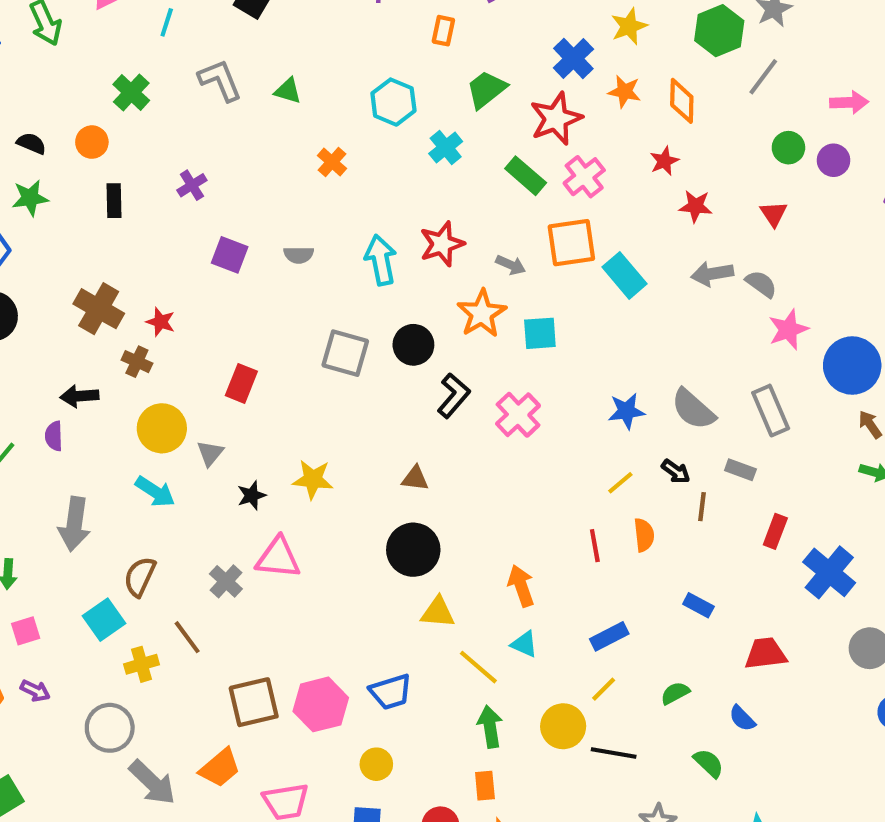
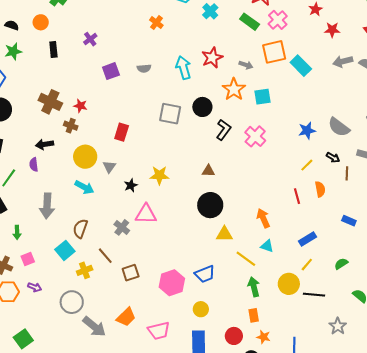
purple square: (230, 255) -> (111, 71), turned -36
brown square: (254, 702) -> (131, 273), moved, size x0.7

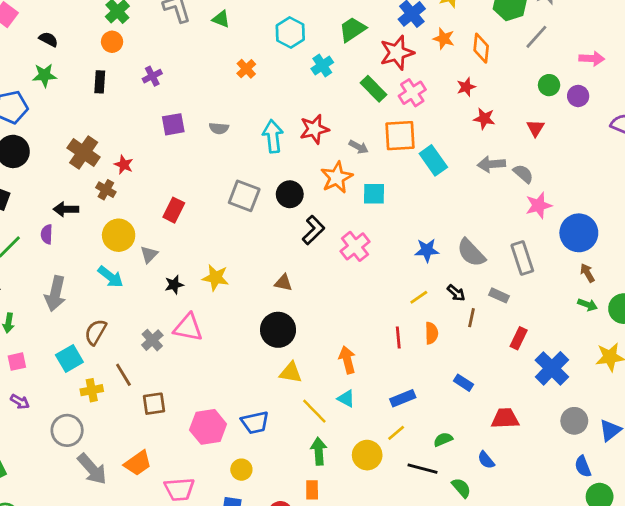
orange circle: (41, 22) -> (112, 42), moved
black line: (314, 295) -> (422, 469), moved

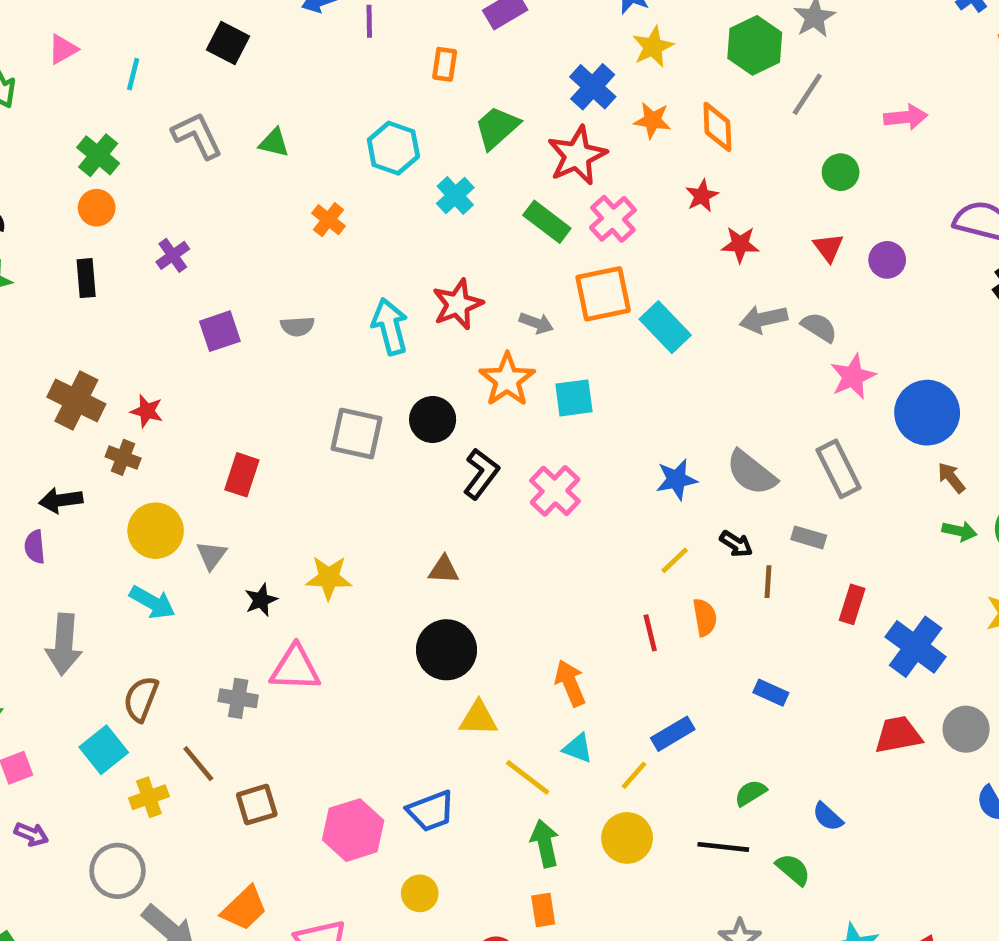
purple circle: (578, 96) -> (887, 260), moved
gray cross: (152, 340) -> (238, 698), turned -30
red trapezoid: (505, 418) -> (898, 735), moved
yellow line: (396, 433) -> (634, 775), moved

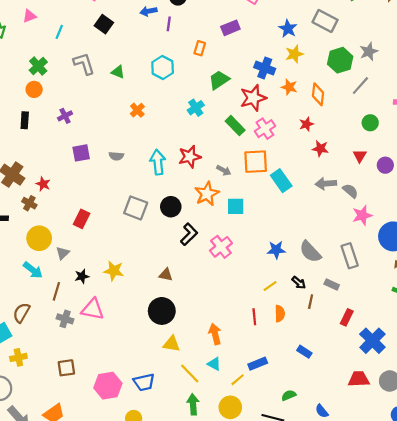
blue cross: (593, 87) -> (265, 68), turned -30
cyan hexagon: (393, 148) -> (163, 67), moved
brown line: (198, 764) -> (56, 291), moved, turned 48

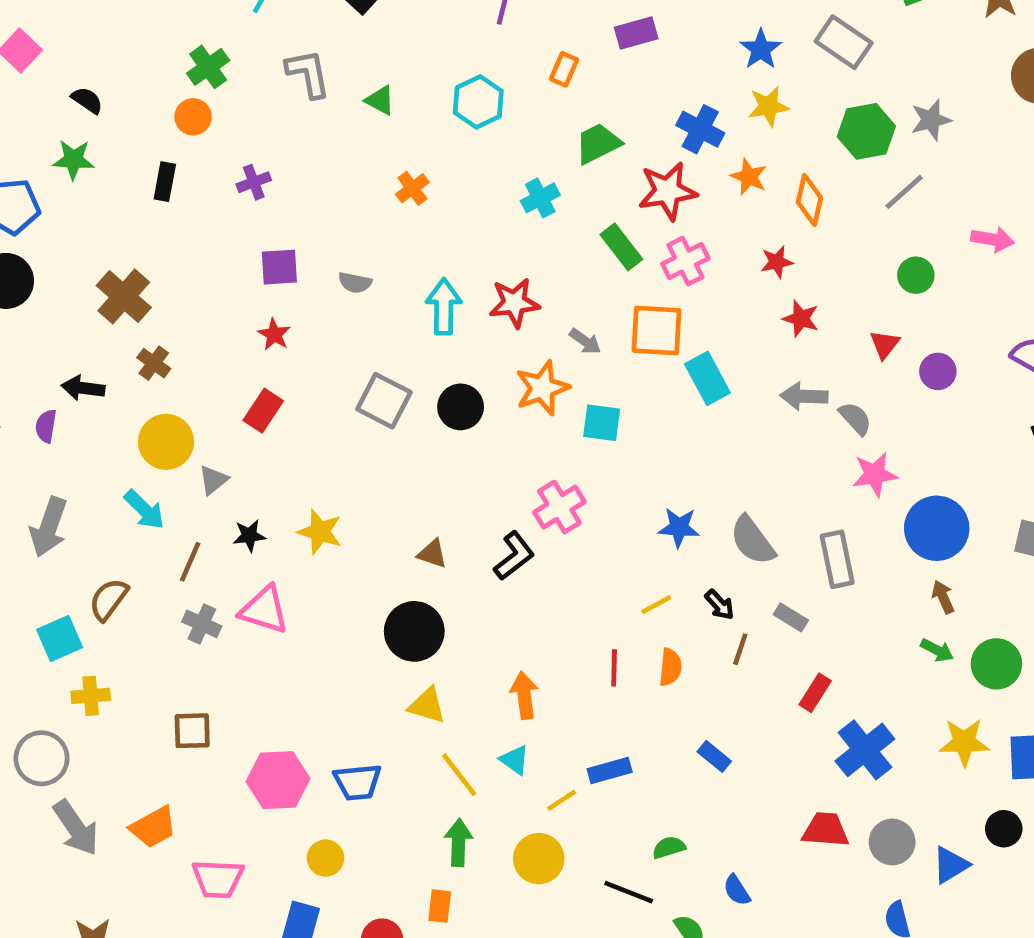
red star: (43, 184) -> (274, 334), moved
black L-shape: (189, 234) -> (514, 556), moved

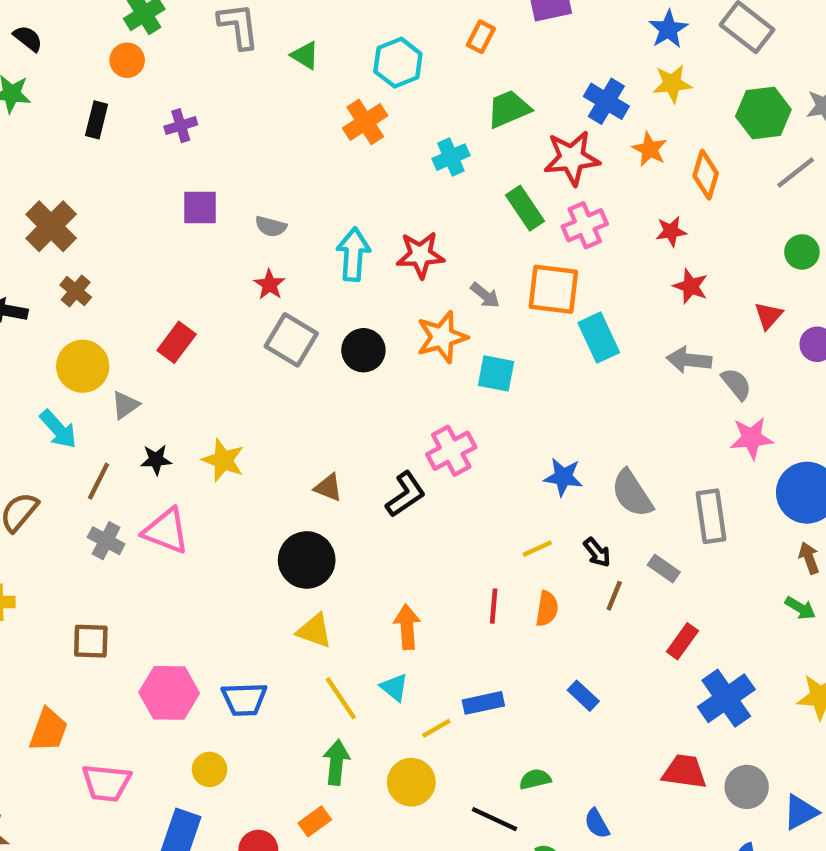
orange cross: (412, 188) -> (365, 122), moved, size x1.4
red star: (274, 334) -> (270, 285), moved
orange trapezoid: (153, 827) -> (48, 730), turned -45
orange rectangle: (440, 906) -> (315, 821), turned 44

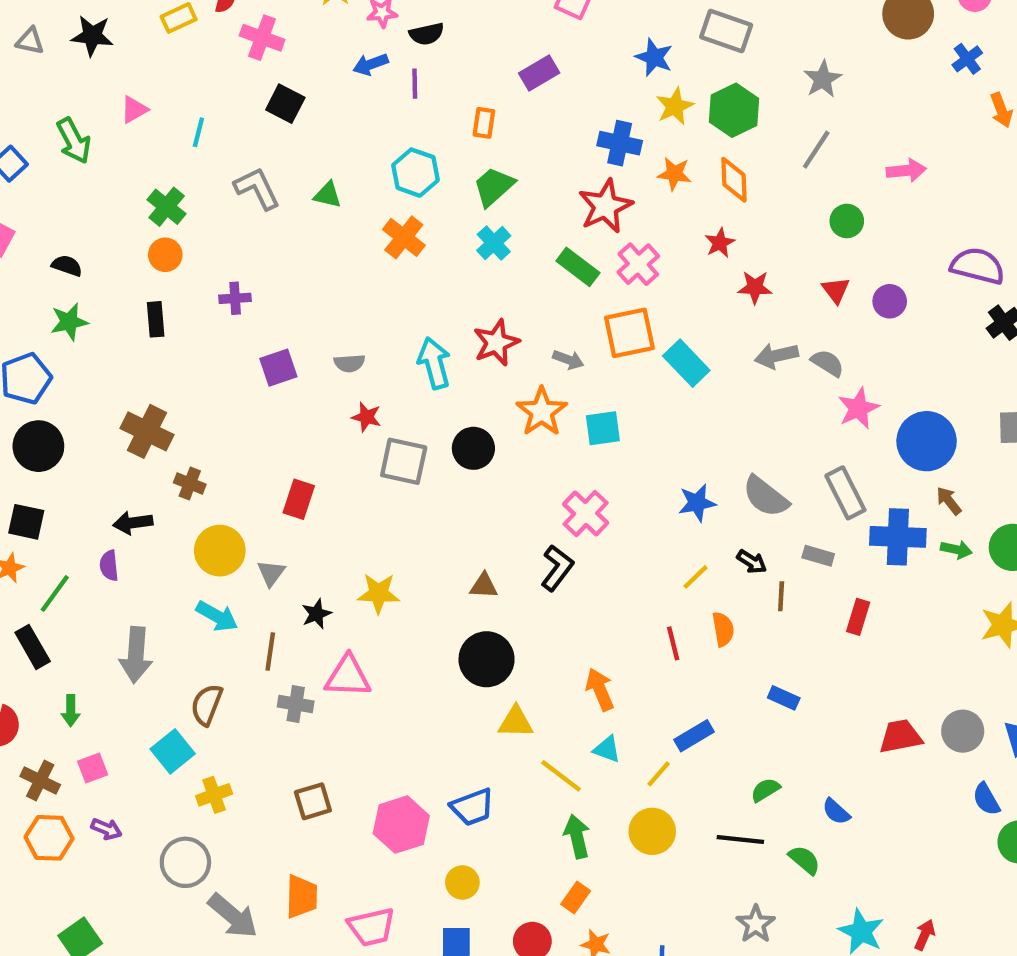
green trapezoid: (509, 109) -> (494, 187), moved
green hexagon: (763, 113) -> (734, 110), moved
purple cross: (181, 126) -> (235, 298), turned 32
blue cross: (726, 698) -> (898, 537), moved, turned -34

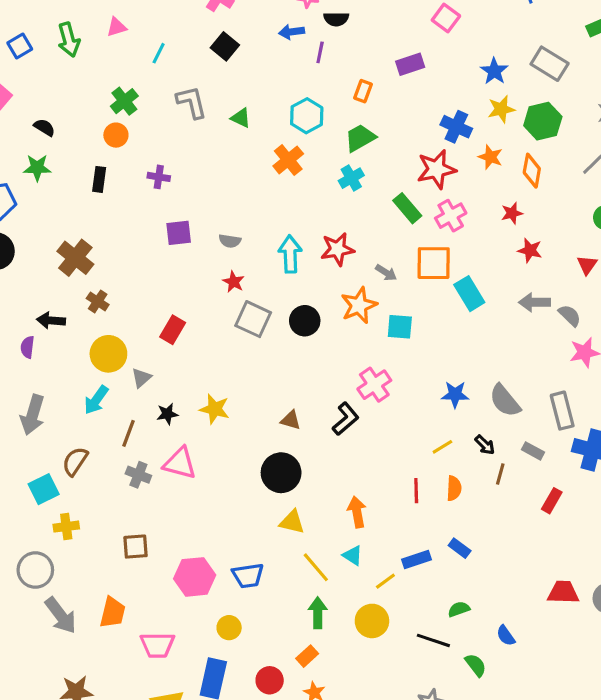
cyan arrow: (217, 616) -> (96, 400), turned 84
blue rectangle: (784, 698) -> (460, 548), moved

